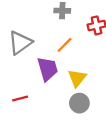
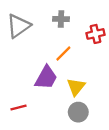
gray triangle: (20, 43) -> (19, 26), moved
purple trapezoid: (47, 69) -> (46, 78), turned 45

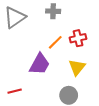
red cross: (96, 34) -> (78, 38), moved
yellow triangle: (76, 87) -> (77, 67), moved

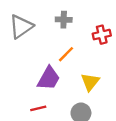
red cross: (78, 38) -> (102, 35), moved
red line: (15, 91) -> (38, 108), moved

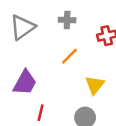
purple trapezoid: (49, 78) -> (25, 83), moved
red line: (38, 108) -> (41, 113), turned -63

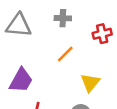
gray triangle: (22, 27) -> (19, 25), turned 40

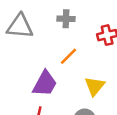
purple trapezoid: (21, 80) -> (45, 84), moved

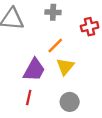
yellow triangle: (95, 86) -> (65, 67), moved

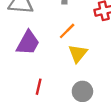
purple trapezoid: (34, 70) -> (28, 43), moved

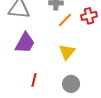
orange line: (67, 31) -> (65, 20), moved

